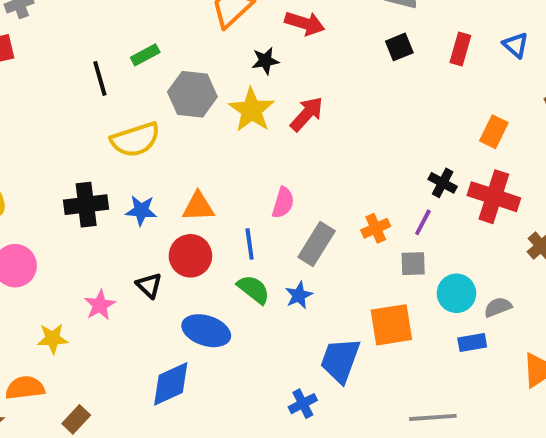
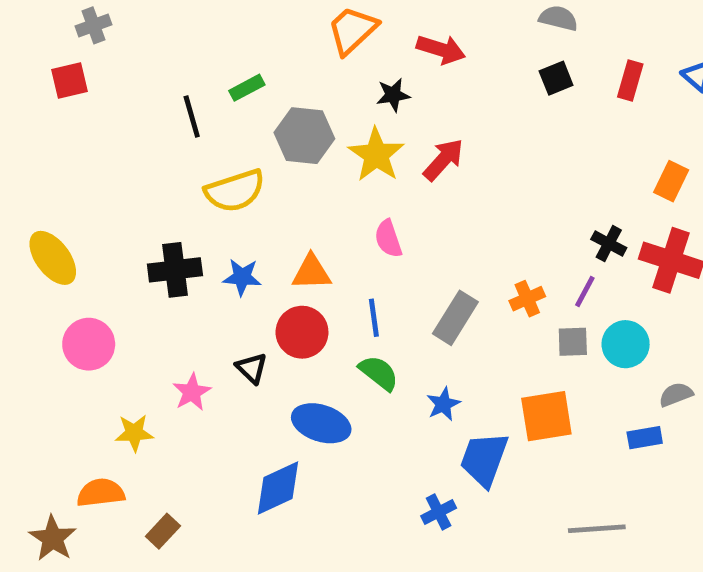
pink semicircle: (283, 203) -> (388, 239), moved, turned 144
cyan circle: (456, 293) -> (626, 344), moved
blue star: (299, 295) -> (443, 404), moved

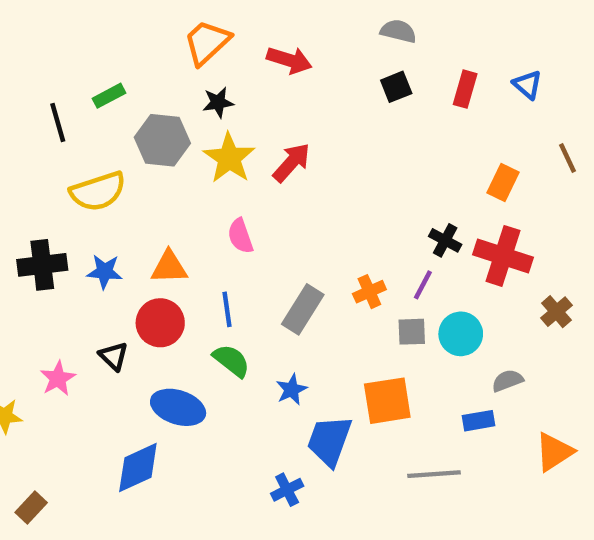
black star: (393, 95) -> (218, 102), moved
gray line: (597, 529) -> (434, 474), moved

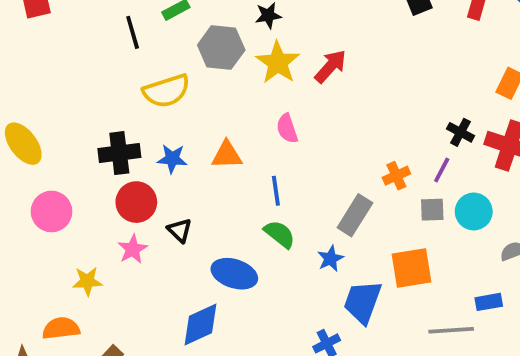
gray rectangle: (303, 309) -> (355, 215), moved
red circle: (160, 323) -> (136, 202), moved
blue rectangle: (479, 421) -> (489, 302), moved

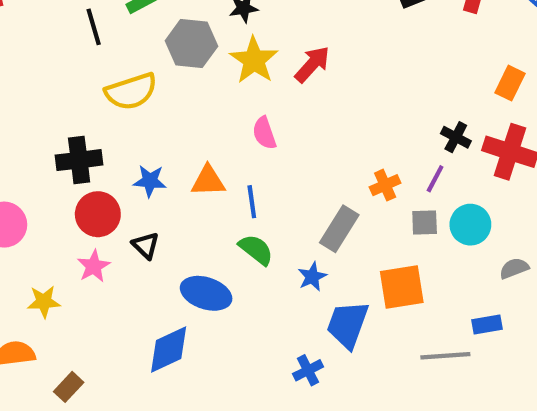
orange triangle: (227, 155) -> (208, 181), moved
blue star: (172, 159) -> (150, 181), moved

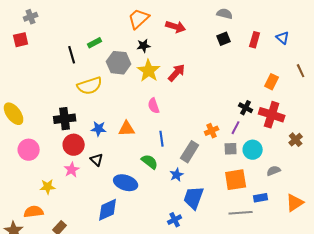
blue line: (252, 202) -> (162, 139), moved
orange square: (402, 287) -> (236, 180), moved

